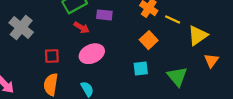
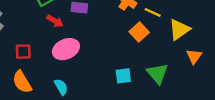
orange square: (149, 40) -> (139, 32), moved
cyan square: (141, 69) -> (123, 76), moved
orange semicircle: (51, 84) -> (22, 82), turned -40

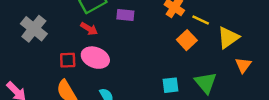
red arrow: (55, 21) -> (89, 29), moved
pink ellipse: (66, 49) -> (95, 58), moved, turned 45

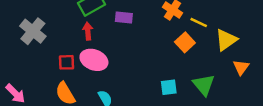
red arrow: (89, 29) -> (88, 31), turned -126

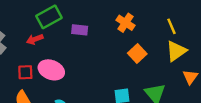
yellow line: (199, 22) -> (172, 26), moved, turned 42
red arrow: (88, 31) -> (35, 39), moved, turned -105

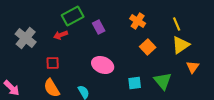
purple rectangle: (80, 30) -> (99, 27), turned 56
pink ellipse: (51, 70) -> (103, 65), moved

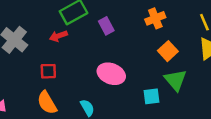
orange cross: (138, 21) -> (155, 18), turned 35
green triangle: (163, 81) -> (175, 80), moved

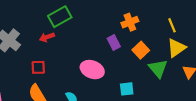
purple rectangle: (106, 26) -> (114, 43), moved
green triangle: (175, 80) -> (158, 68), moved

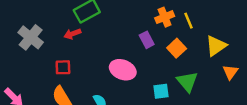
yellow line: (172, 25) -> (189, 21), moved
green triangle: (158, 68) -> (187, 82), moved

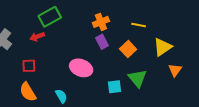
orange cross: (165, 17) -> (101, 22), moved
yellow line: (189, 21) -> (139, 25), turned -56

